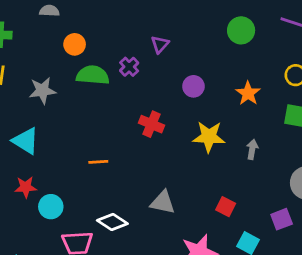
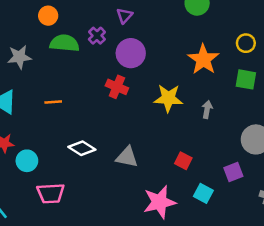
purple circle: (193, 86) -> (131, 53), moved, size x1.5
orange star: (248, 93) -> (203, 59), size x1.4
orange line: (98, 162) -> (53, 102), moved
white diamond: (112, 222) -> (82, 148), moved

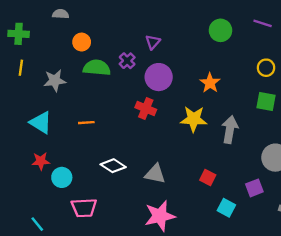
orange star: (203, 59) -> (210, 83), moved, size x0.7
gray arrow: (207, 109) -> (230, 130), size x1.6
pink star: (160, 202) -> (160, 216), moved

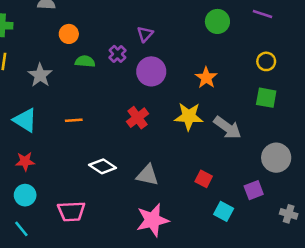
green semicircle: (97, 68) -> (85, 61), size x0.7
gray star: (55, 81) -> (40, 75), turned -30
red cross: (146, 109) -> (138, 118), moved, turned 30
gray arrow: (230, 130) -> (227, 128), turned 116
cyan circle: (62, 177) -> (25, 195), moved

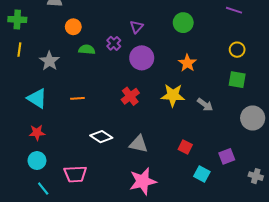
green circle: (217, 21) -> (183, 23), moved
gray arrow: (227, 128) -> (205, 105), size x0.7
gray circle: (276, 158) -> (253, 118), moved
cyan line: (21, 229) -> (43, 189), moved

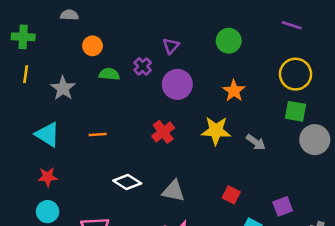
yellow circle: (237, 50) -> (296, 74), size x1.6
gray circle: (253, 118) -> (315, 140), moved

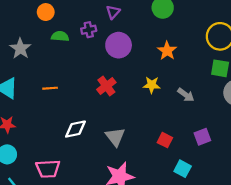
purple cross: (143, 66) -> (89, 30), turned 32
yellow star: (216, 131) -> (152, 85), size x0.7
white diamond: (127, 182) -> (75, 129), turned -45
gray triangle: (173, 191) -> (115, 137), turned 40
purple square: (283, 206) -> (202, 137), moved

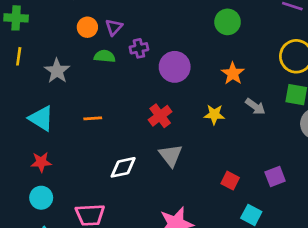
purple triangle: (113, 12) -> (114, 27), moved
gray arrow: (186, 95) -> (255, 107), moved
gray triangle: (115, 137) -> (171, 155), moved

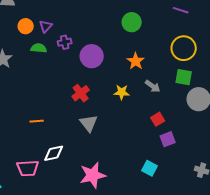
orange line: (93, 118) -> (37, 121), moved
white diamond: (123, 167) -> (54, 153), moved
red square: (230, 181) -> (158, 119), moved, turned 32

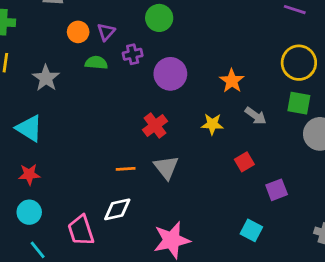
green circle: (132, 22) -> (159, 18), moved
red square: (158, 119) -> (244, 162), moved
orange line: (37, 121) -> (126, 169), moved
pink trapezoid: (28, 168) -> (81, 230), turned 75

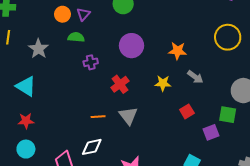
purple cross: (133, 54) -> (91, 62), moved
orange star: (232, 81) -> (177, 51), turned -30
green square: (299, 103) -> (228, 115), moved

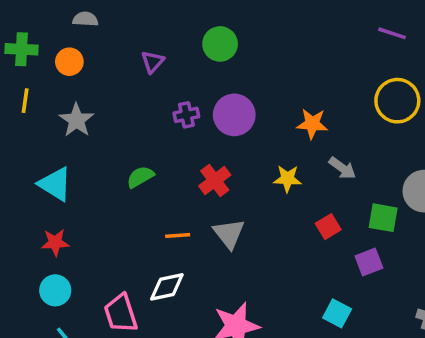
orange circle: (62, 14) -> (69, 62), moved
green semicircle: (76, 37) -> (140, 177), moved, turned -35
purple cross: (91, 62) -> (186, 115), moved
green square: (228, 115) -> (383, 218), moved

